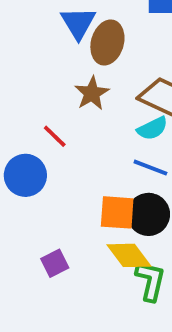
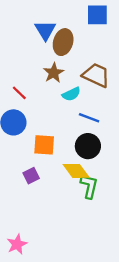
cyan semicircle: (152, 128) -> (71, 94), moved
red line: (55, 136) -> (19, 93), moved
orange square: (117, 212) -> (44, 145), moved

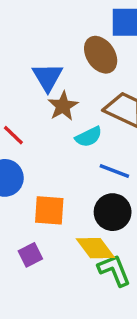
blue triangle: (45, 30) -> (48, 77), moved
brown ellipse: (63, 42) -> (101, 55), moved, turned -50
green L-shape: (89, 186) -> (114, 270), turned -35

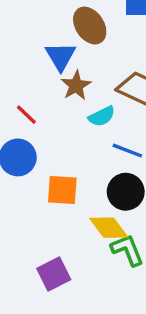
brown ellipse: (101, 55) -> (90, 26), moved
purple square: (30, 255) -> (54, 274), moved, size x1.4

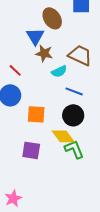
brown star: (76, 85) -> (44, 53), turned -30
purple square: (54, 274) -> (31, 150), moved, turned 36

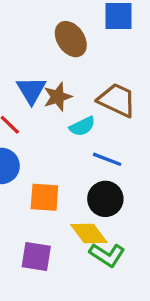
blue triangle: (35, 36) -> (31, 90), moved
brown star: (44, 53) -> (58, 97), turned -30
green L-shape: (74, 149) -> (107, 255), turned 145

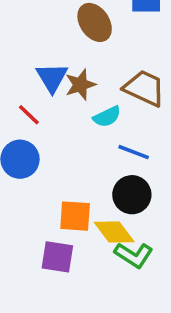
orange square: (44, 197) -> (75, 216), moved

